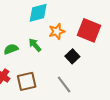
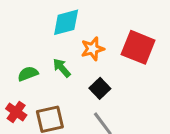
black square: (72, 56) -> (100, 88), moved

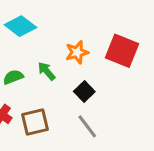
cyan diamond: (66, 22) -> (20, 26), moved, turned 52

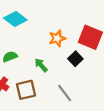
green arrow: (47, 71) -> (41, 65), moved
black square: (84, 91) -> (75, 59), moved

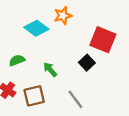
cyan diamond: (15, 19) -> (36, 28), moved
orange star: (57, 38) -> (63, 16), moved

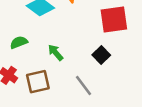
red square: (103, 40) -> (114, 20), turned -30
black square: (87, 63) -> (101, 55), moved

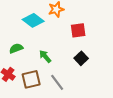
red square: (114, 20) -> (78, 30), moved, size x0.7
gray line: (83, 85) -> (57, 82), moved

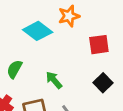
green semicircle: (16, 48) -> (14, 69), turned -40

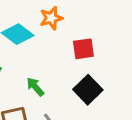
black square: (103, 83) -> (88, 90), size x1.4

